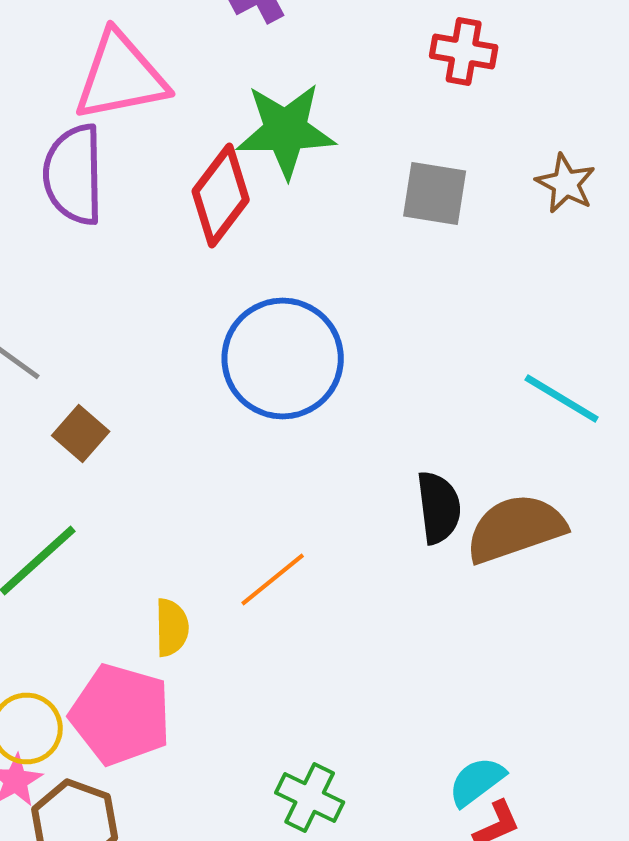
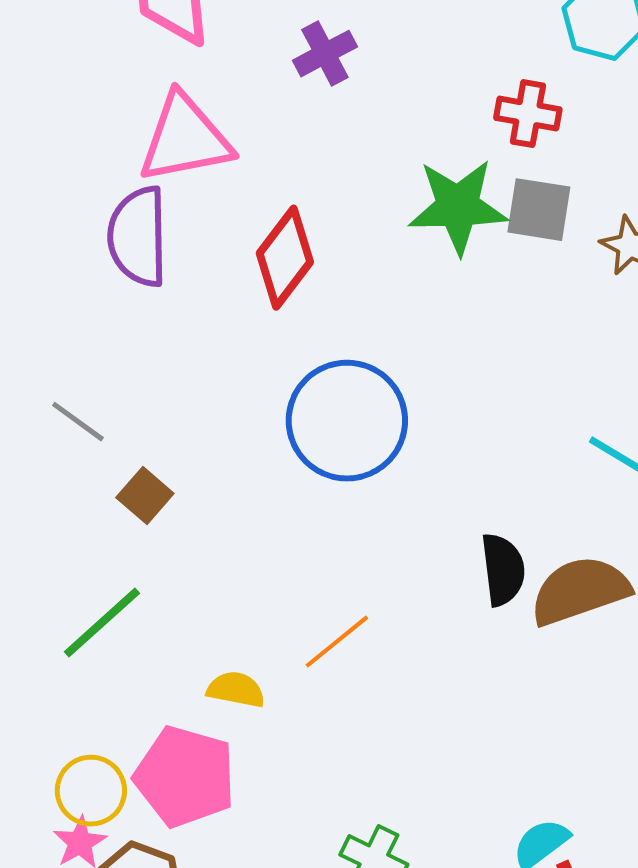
green star: (286, 130) -> (458, 207), moved
gray square: (435, 194) -> (539, 210), moved
yellow semicircle: (172, 628) -> (236, 690), turned -78

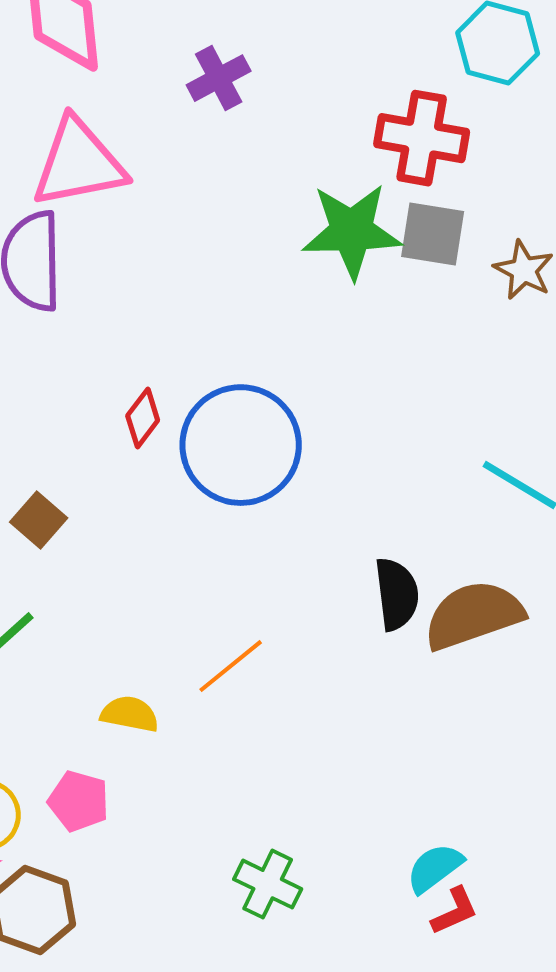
red cross: (528, 114) -> (422, 138), size x1.4
red diamond: (285, 258) -> (143, 418), moved, size x0.6
pink pentagon: (185, 777) -> (79, 801), size x0.6

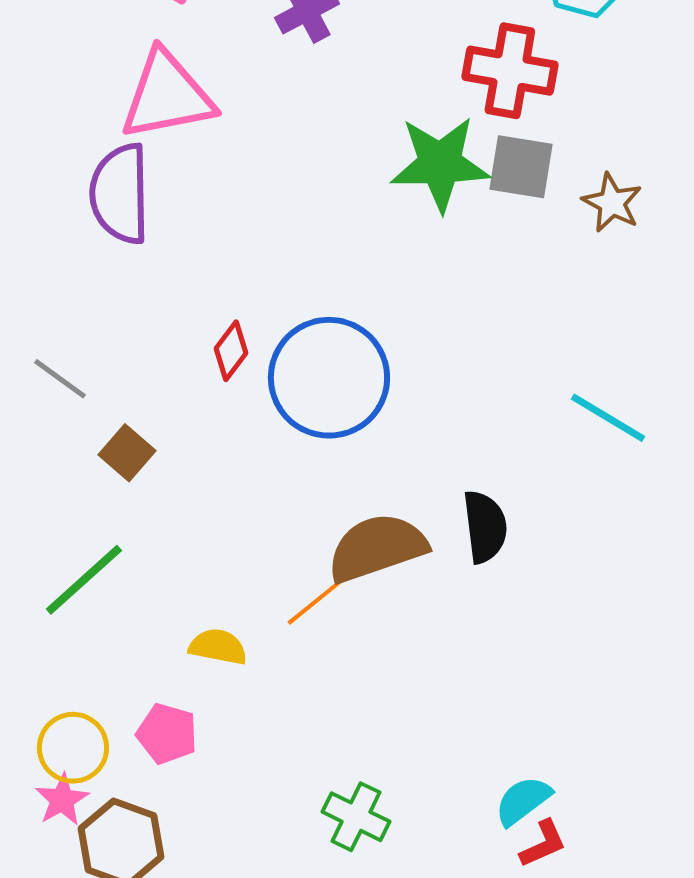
brown semicircle: (474, 615) -> (377, 548), moved

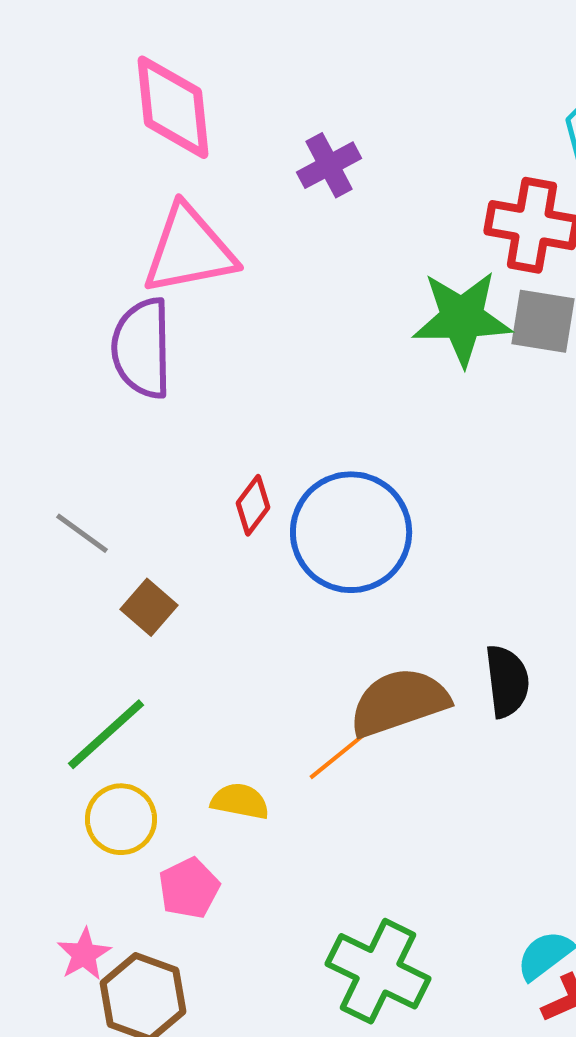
pink pentagon: (167, 734) -> (189, 888), turned 30
yellow circle: (73, 748) -> (121, 819), moved
green cross: (356, 817) -> (378, 971), size x1.5

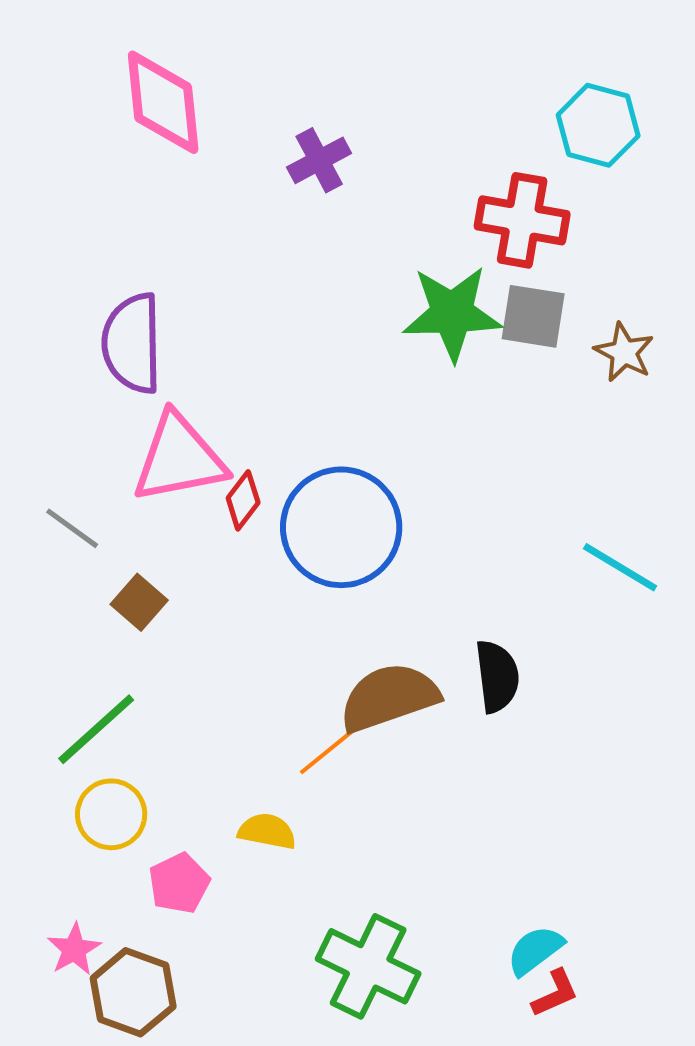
pink triangle: (189, 250) -> (179, 458), moved
yellow semicircle: (240, 801) -> (267, 831), moved

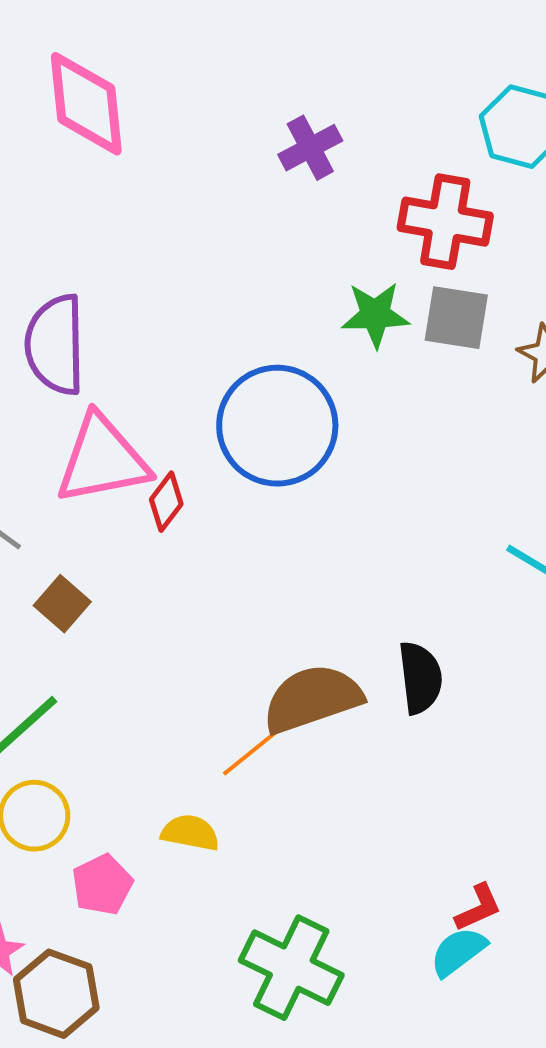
purple cross: (319, 160) -> (310, 148), moved
green star: (452, 313) -> (375, 315), size x0.7
blue circle: (341, 527) -> (277, 426), moved
red L-shape: (555, 993) -> (478, 908), moved

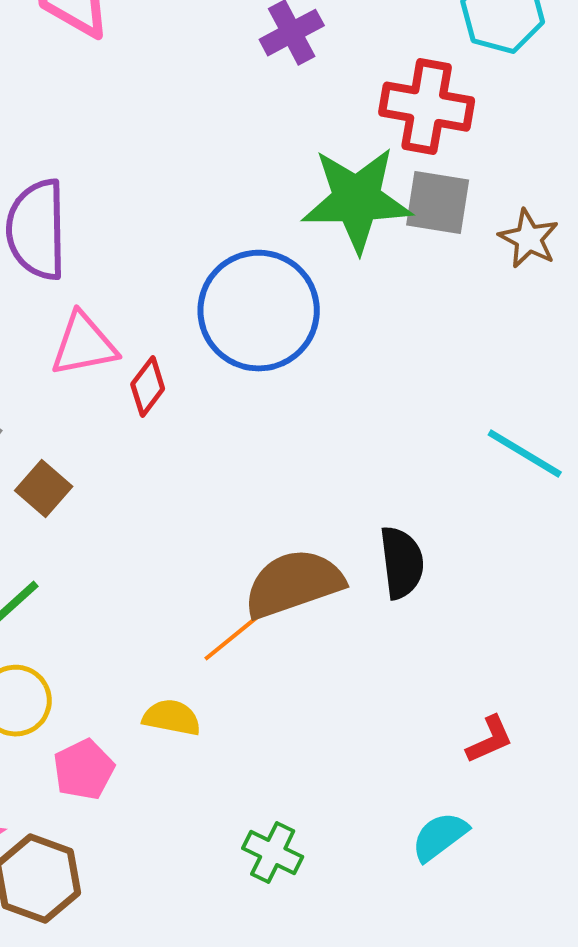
green star: (375, 315) -> (357, 200), size x1.6
pink triangle: (102, 460) -> (84, 345), size x0.7
red L-shape: (478, 908) -> (490, 740), moved
green cross: (291, 968) -> (273, 853), size x0.6

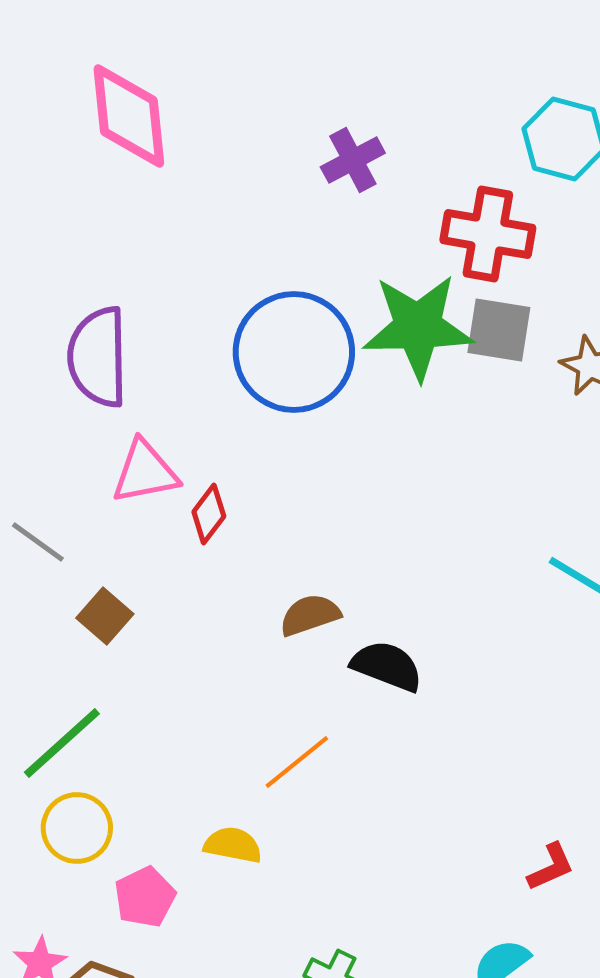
blue circle: (259, 311) -> (294, 352), moved
black semicircle: (402, 563) -> (387, 666), moved, turned -62
brown semicircle: (294, 584) -> (310, 615), moved, size x0.6

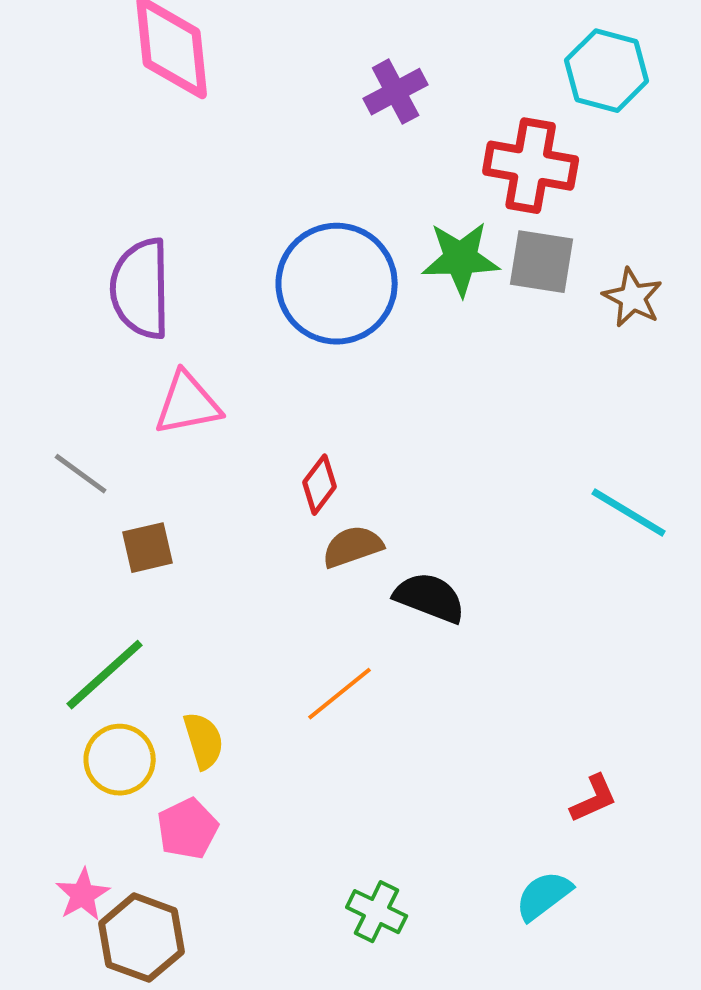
green star: (418, 327) -> (461, 259), size x0.7
red diamond: (209, 514) -> (320, 485), moved
brown square: (105, 616) -> (148, 548), turned 36
yellow semicircle: (233, 845) -> (204, 741), moved, turned 62

